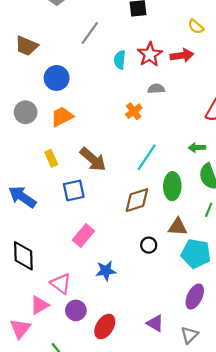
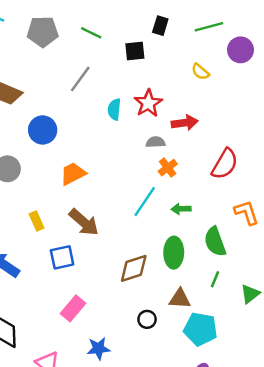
red arrow: (182, 55) -> (185, 123), moved
orange cross: (134, 111) -> (168, 168), moved
orange trapezoid: (62, 117) -> (73, 174), moved
green arrow: (197, 148) -> (181, 209), moved
cyan line: (147, 157) -> (145, 202), moved

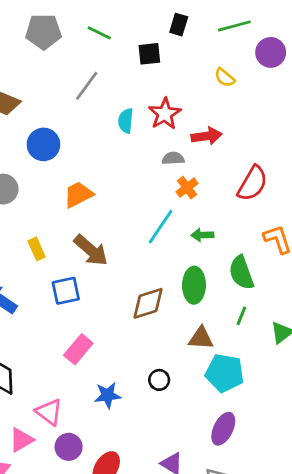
black circle: (147, 319) -> (159, 380), moved

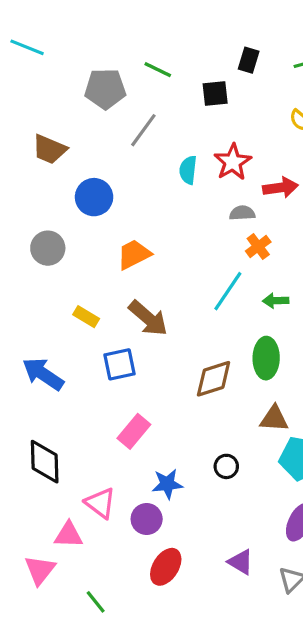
gray pentagon: (43, 32) -> (105, 89), moved
yellow rectangle: (37, 249) -> (86, 317), turned -35
pink triangle: (21, 440) -> (69, 535), turned 32
purple circle: (69, 447) -> (147, 519), moved

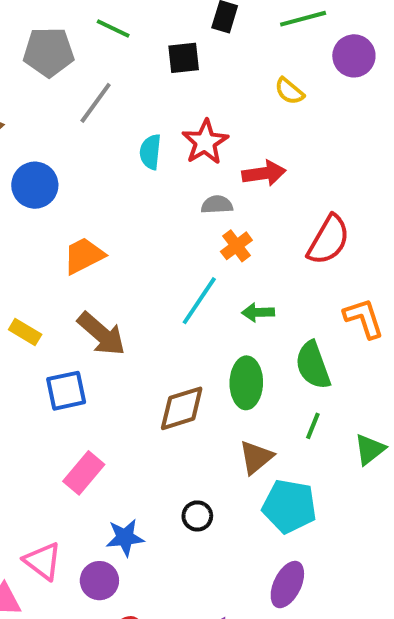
brown triangle: (274, 419) -> (256, 457), turned -44

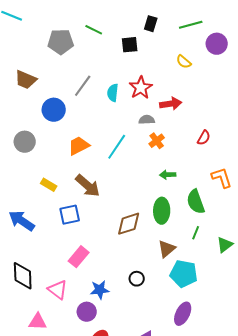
gray line: (96, 103) -> (83, 86), moved
red semicircle: (329, 240) -> (204, 138), size x0.6
cyan line: (199, 301) -> (117, 147), moved
pink triangle: (43, 561) -> (58, 290), moved

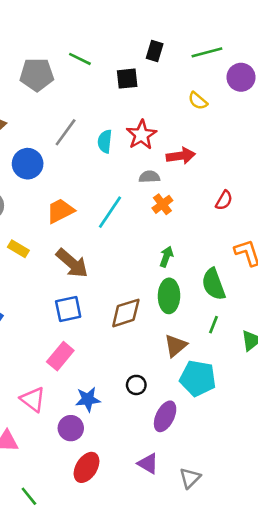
green arrow: (168, 175) -> (166, 257), moved, turned 112
yellow rectangle: (49, 185) -> (18, 249), moved
blue square: (70, 215) -> (68, 309), moved
purple ellipse: (183, 314) -> (165, 416), moved

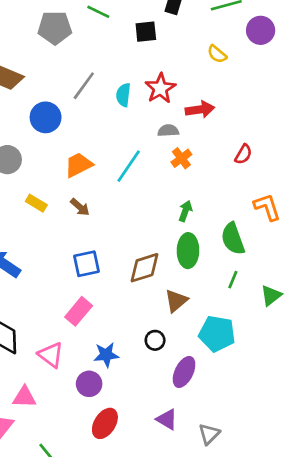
brown arrow: (72, 263) -> (80, 207), moved, size x0.6
brown triangle: (176, 346) -> (176, 301), moved

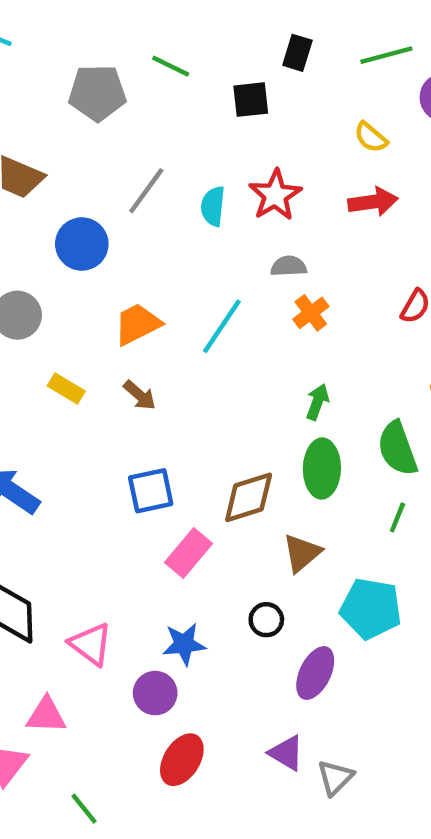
red arrow: (200, 109) -> (373, 202), moved
pink rectangle: (79, 311) -> (189, 553), moved
gray triangle: (209, 434) -> (335, 777), moved

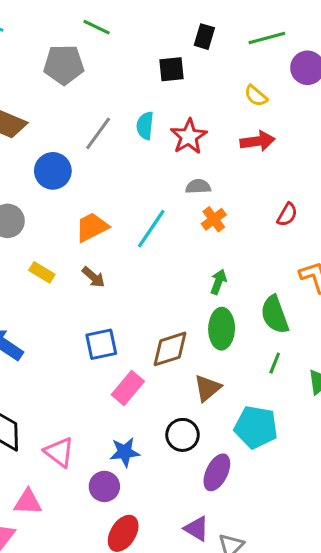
green line: (171, 66) -> (97, 27), moved
cyan semicircle: (213, 206) -> (145, 126), moved
black circle: (266, 620) -> (182, 435), size x1.4

